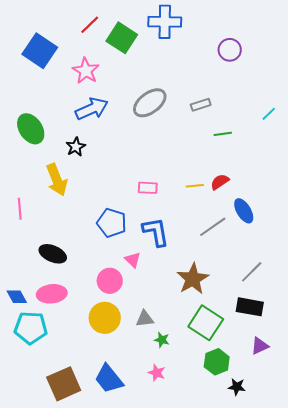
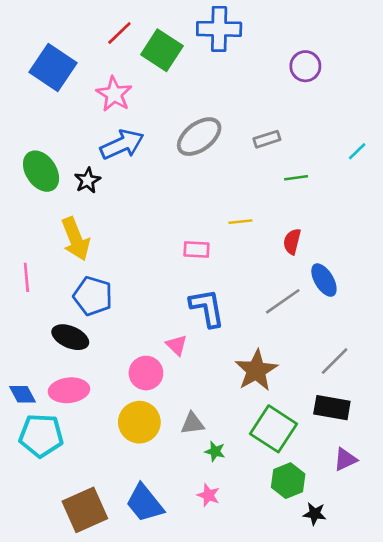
black star: (76, 147) -> (88, 180), moved
red semicircle: (220, 182) -> (292, 242), turned -42
yellow line: (195, 186) -> (240, 222), moved
blue pentagon: (112, 223) -> (93, 296), moved

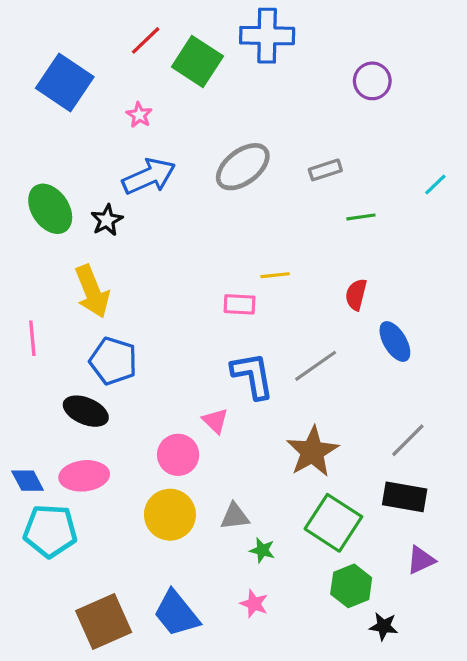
pink star: (114, 94) -> (139, 115), size x0.6
yellow line: (240, 222) -> (275, 275), moved
gray line: (283, 301) -> (316, 366), moved

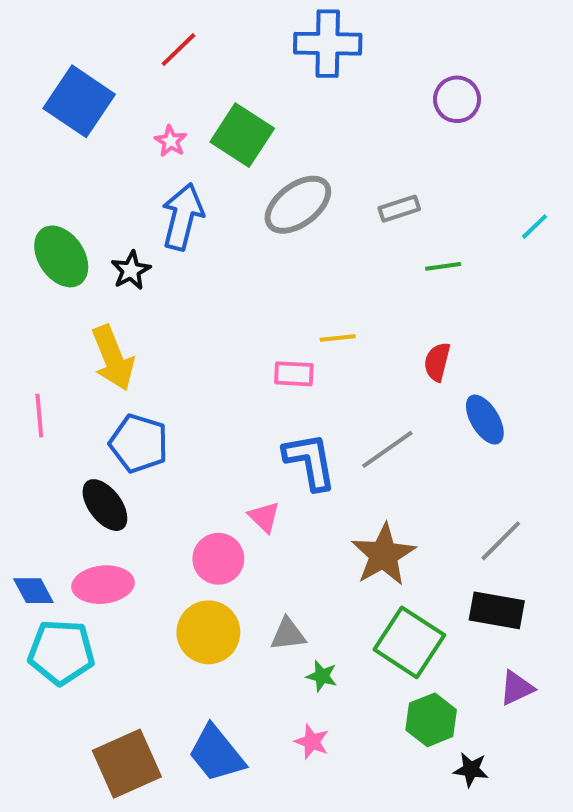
green square: (197, 62) -> (242, 135), moved
blue arrow: (149, 176) -> (183, 217), turned -52
black ellipse: (86, 411) -> (105, 505), turned 30

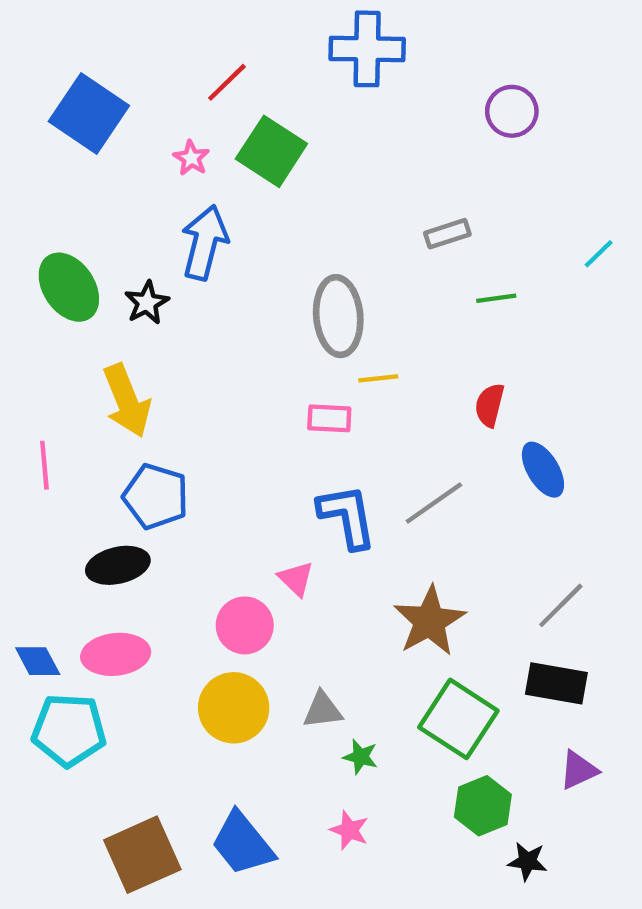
red line: (179, 50) -> (227, 82), moved
gray ellipse: (298, 205) -> (338, 316), moved, turned -58
black ellipse: (105, 505) -> (118, 565), turned -66

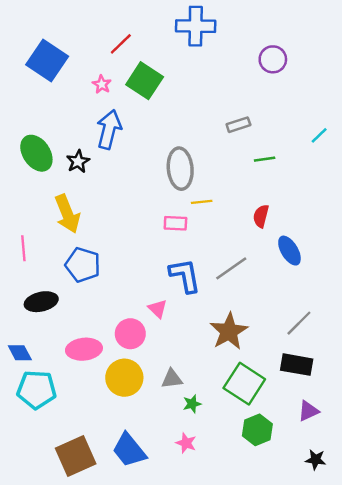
black ellipse: (118, 565) -> (41, 302), moved
pink ellipse: (116, 654) -> (84, 349), moved
green star: (360, 757) -> (192, 404), turned -30
black star: (527, 861) -> (316, 460), moved

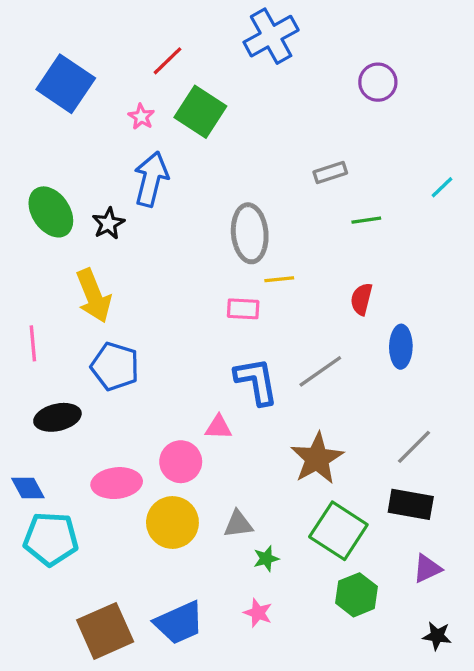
blue cross: (196, 26) -> (271, 36), turned -30
blue ellipse: (289, 251) -> (401, 347), turned 32
pink triangle: (158, 309) -> (218, 427), turned -42
blue trapezoid: (129, 450) -> (179, 623), turned -75

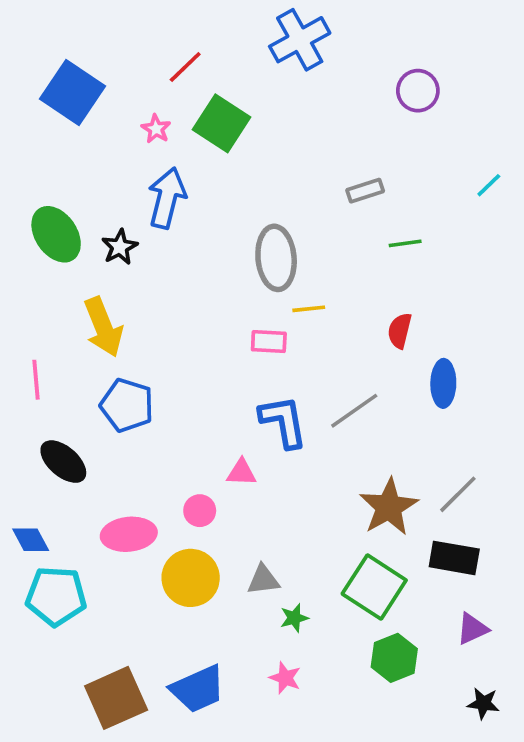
cyan line: (442, 187) -> (489, 185), moved
black ellipse: (57, 417) -> (63, 462), turned 54
brown star: (317, 458) -> (389, 507), moved
pink circle: (181, 462) -> (200, 511), size x0.7

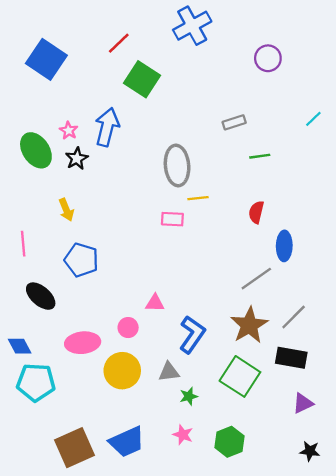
pink star: (156, 129) -> (69, 131), moved
yellow arrow: (103, 327) -> (66, 210), size x0.6
gray line: (354, 411) -> (256, 279), moved
blue L-shape: (283, 422) -> (192, 335), moved, turned 45
green hexagon: (394, 658) -> (229, 442), moved

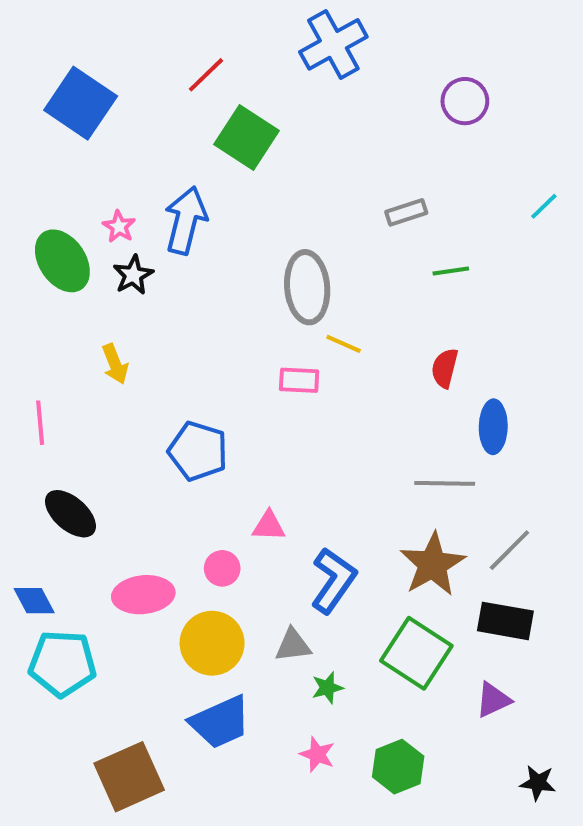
yellow line: (198, 198) -> (344, 344), turned 30
blue pentagon: (81, 260) -> (198, 451), moved
gray line: (256, 279) -> (445, 483), turned 36
purple triangle: (303, 403) -> (493, 700), moved
blue trapezoid: (127, 442) -> (220, 722), moved

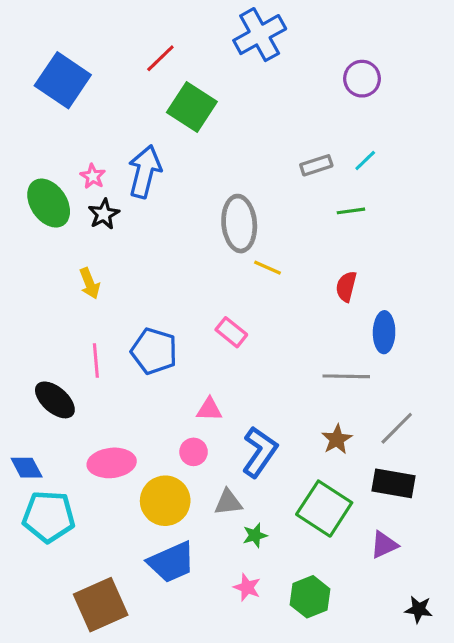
cyan line: (544, 206) -> (365, 161), moved
pink rectangle: (299, 380) -> (231, 332), moved, turned 36
pink line: (40, 423) -> (96, 361), moved
brown star: (433, 564) -> (337, 439), size x0.6
pink circle: (222, 568) -> (194, 452), moved

